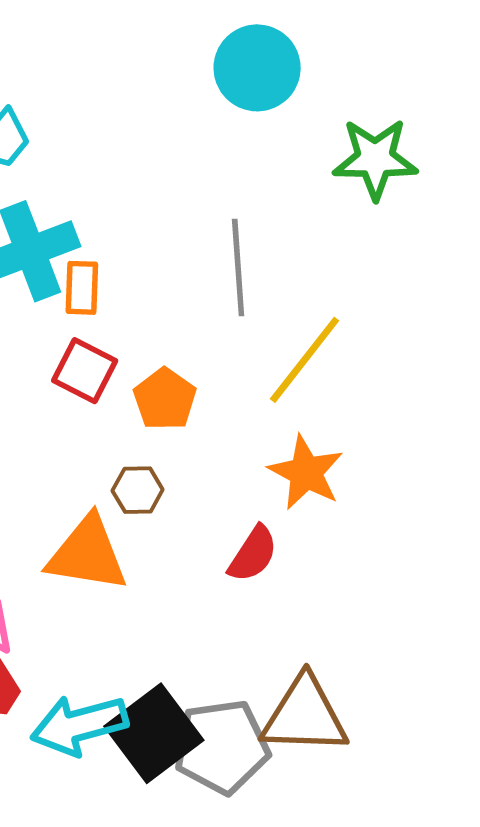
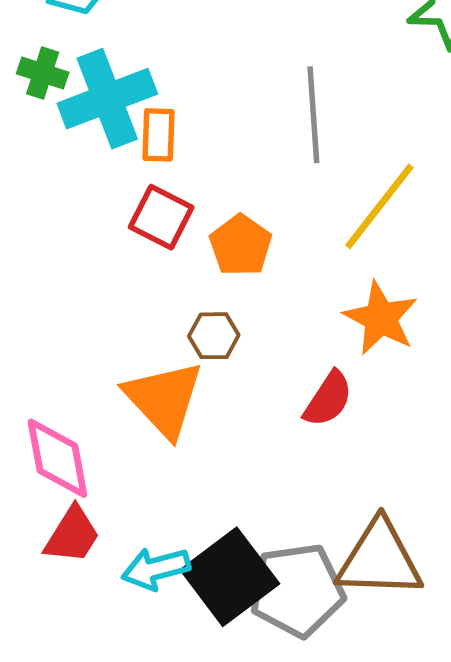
orange triangle: (87, 554) -> (164, 399), turned 38
cyan arrow: (79, 725) -> (156, 569), size x0.7

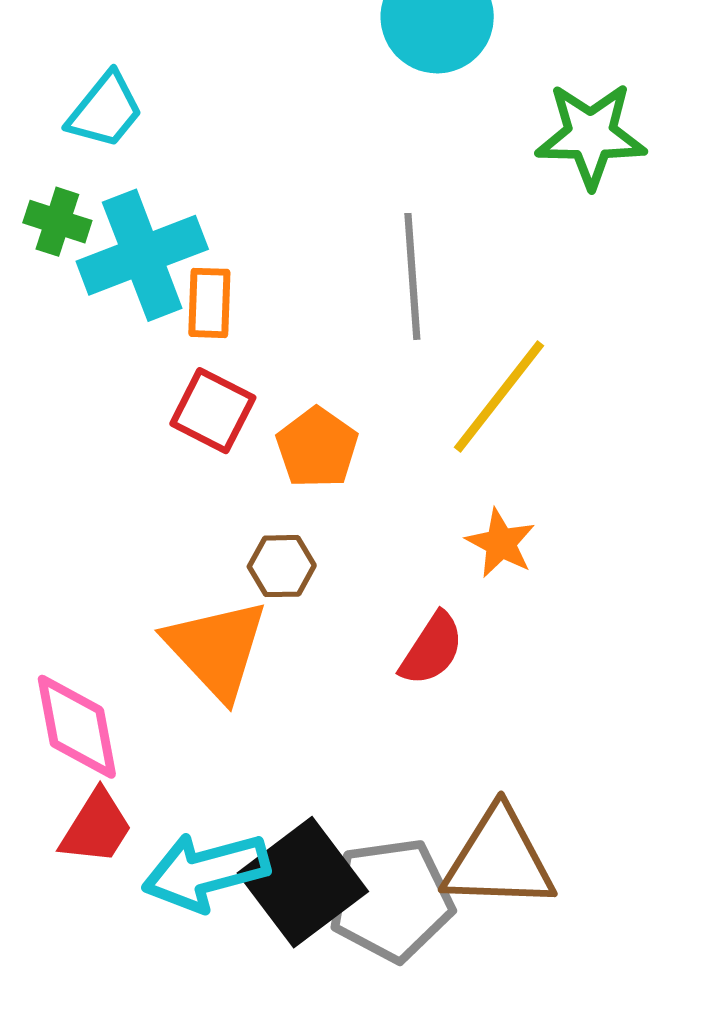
orange star: (381, 318) -> (501, 543), size x0.7
cyan arrow: (156, 569) -> (206, 872), size x1.4

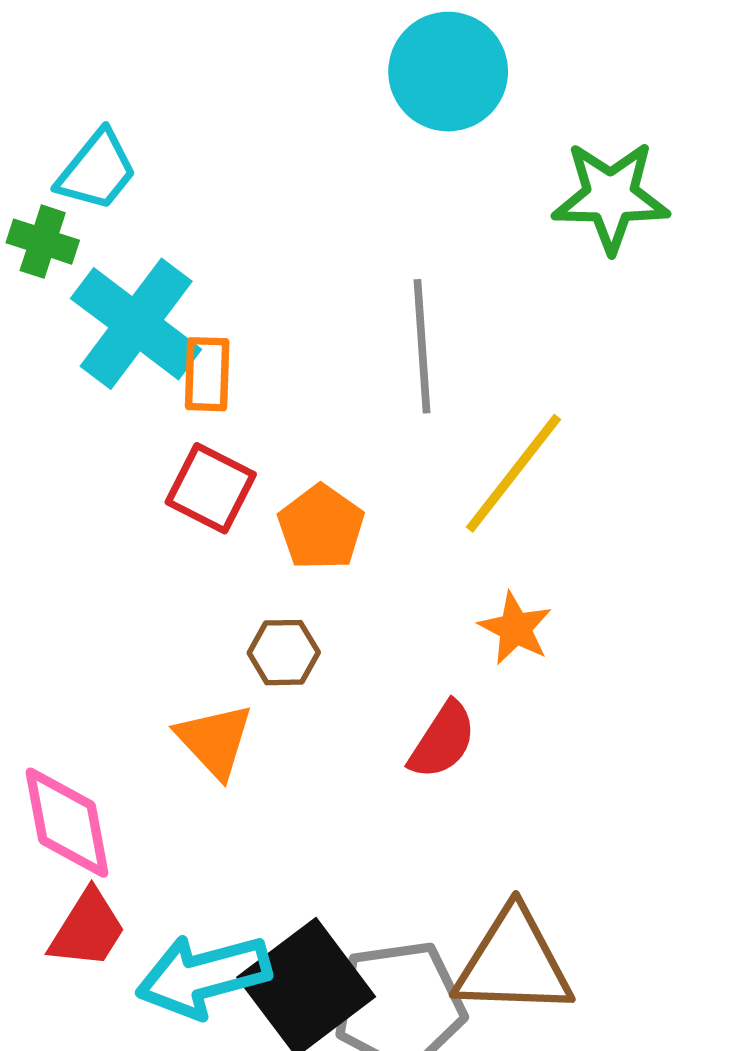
green cross: (57, 222) -> (43, 242), moved
cyan cross: (142, 255) -> (136, 324), turned -32
orange triangle: (216, 649) -> (215, 740), size x0.7

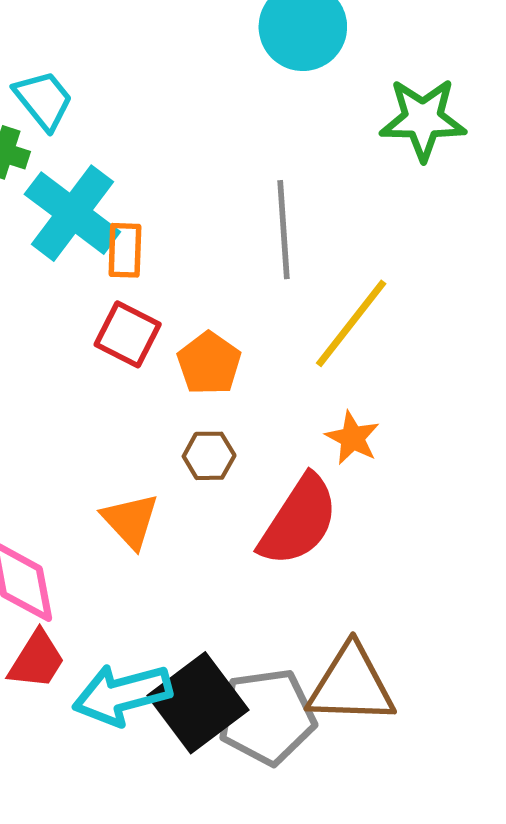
cyan trapezoid: (97, 171) -> (44, 100), turned -78
brown hexagon: (284, 653) -> (209, 456), moved
red semicircle: (443, 740) -> (299, 521), size x1.6

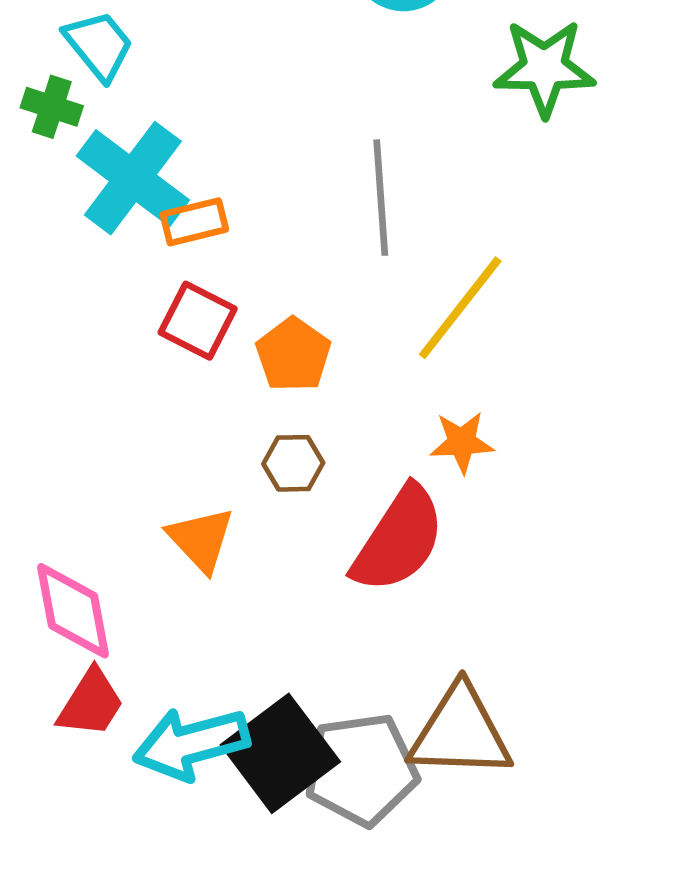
orange rectangle: (125, 250) -> (194, 222), turned 74
orange star: (352, 438) -> (462, 442), turned -30

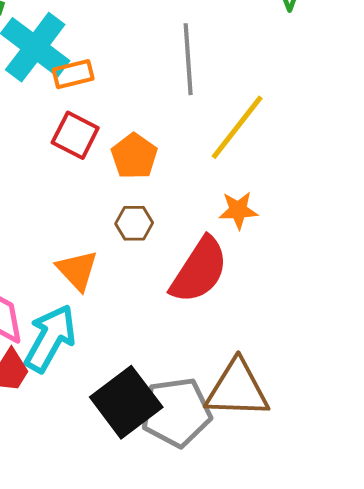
cyan arrow: (191, 744) -> (50, 338), moved, turned 134

